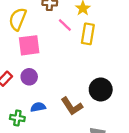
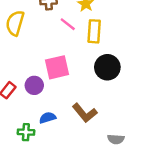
pink square: (29, 45) -> (57, 67), moved
black circle: (101, 90) -> (107, 67), moved

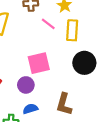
purple circle: (34, 85) -> (26, 85), moved
brown L-shape: (85, 113) -> (64, 104), turned 55

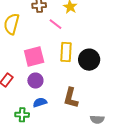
yellow rectangle: (72, 30) -> (66, 52), moved
pink square: (39, 63) -> (34, 57), moved

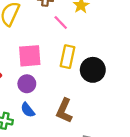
blue semicircle: (40, 102) -> (28, 110), turned -120

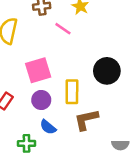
yellow rectangle: (68, 57) -> (72, 92), moved
brown L-shape: (64, 111) -> (86, 120), turned 65

